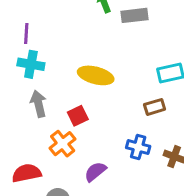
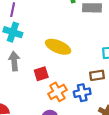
orange cross: (63, 144) -> (57, 92), moved
blue cross: (138, 147) -> (82, 93), moved, turned -35

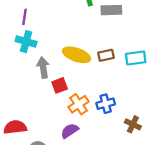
gray arrow: (14, 61) -> (43, 68), moved
brown rectangle: (97, 75) -> (106, 55), moved

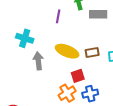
purple line: (24, 17) -> (58, 16), moved
red square: (60, 85) -> (78, 76), moved

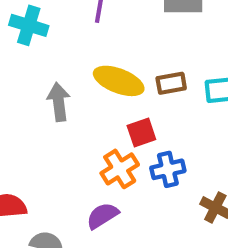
cyan cross: (25, 38) -> (29, 25), moved

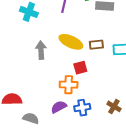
orange cross: (120, 169) -> (69, 85), turned 30
blue cross: (168, 169) -> (82, 108), moved

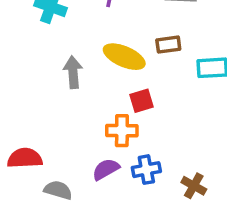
brown rectangle: (96, 45) -> (168, 45), moved
brown cross: (114, 106) -> (194, 186), moved

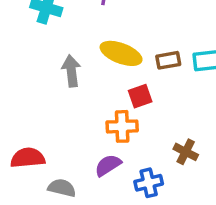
brown rectangle: (168, 45) -> (168, 60), moved
blue cross: (146, 170) -> (149, 183), moved
brown cross: (194, 186) -> (186, 152), moved

